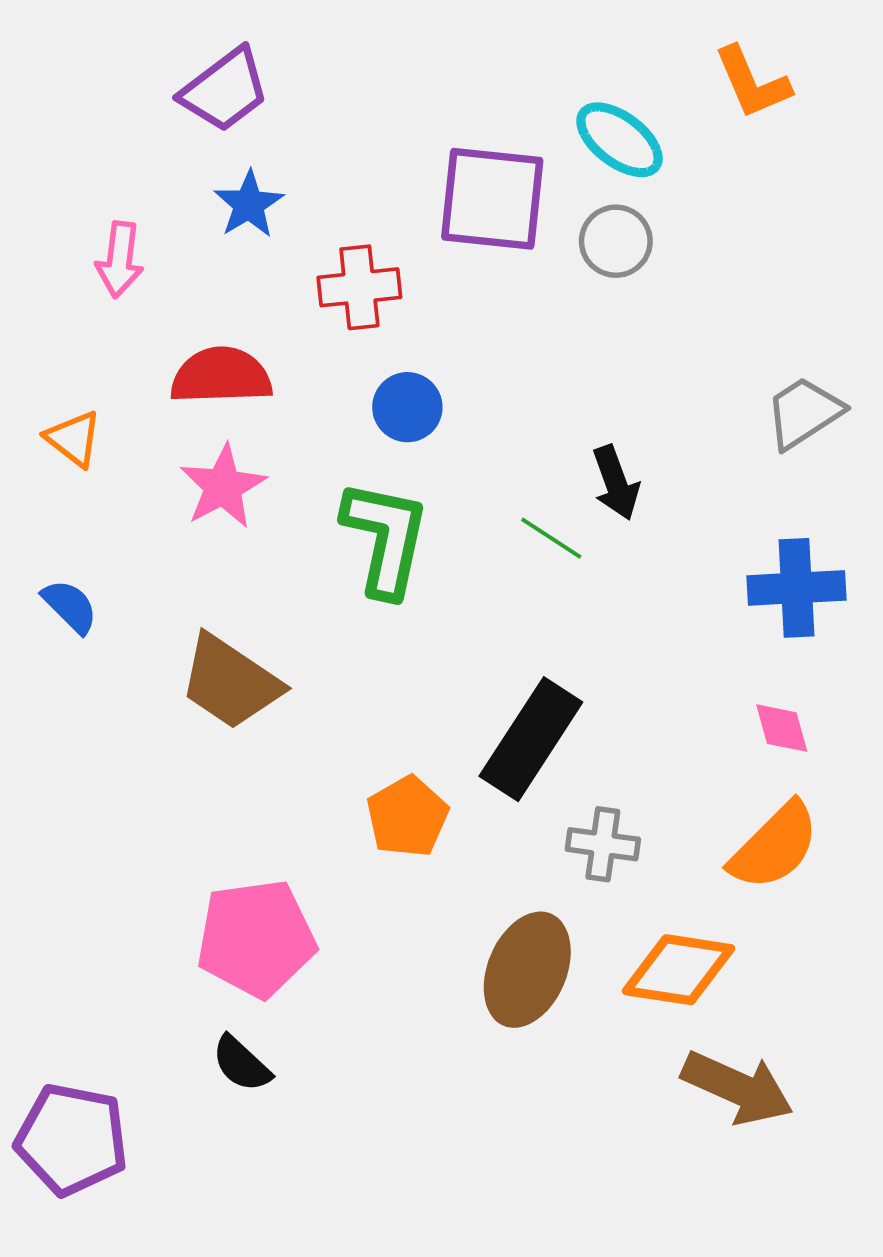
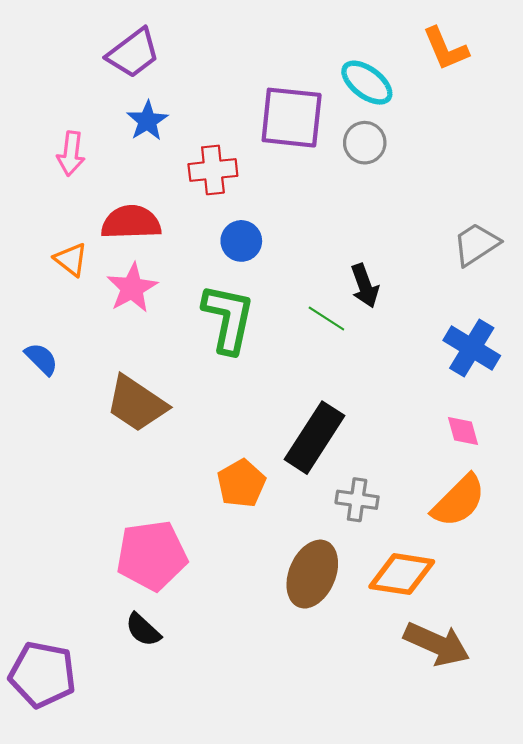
orange triangle: (74, 439) -> (71, 260), moved
blue cross: (797, 588) -> (472, 348), turned 34

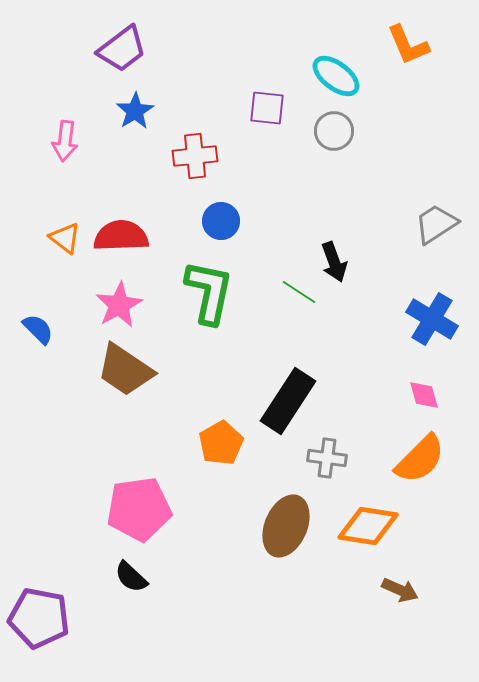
purple square: (292, 118) -> (267, 108), size x0.6
red semicircle: (131, 222) -> (121, 236), moved
pink star: (132, 288) -> (119, 305), moved
brown arrow: (437, 644) -> (400, 590), size x0.6

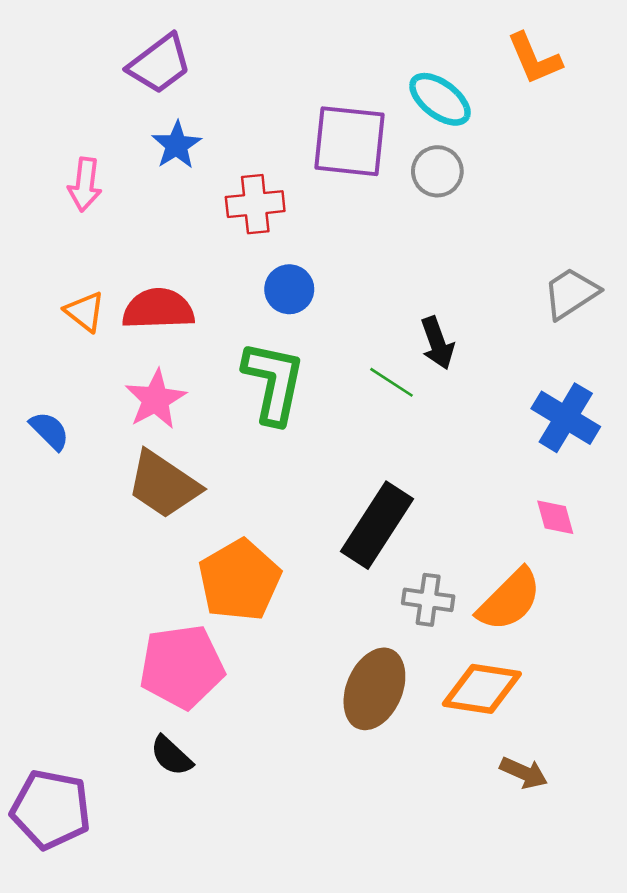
purple square: (267, 108) -> (350, 141), size x1.6
orange pentagon: (221, 443) -> (239, 580), moved, size x1.4
orange semicircle: (420, 459) -> (509, 600), moved

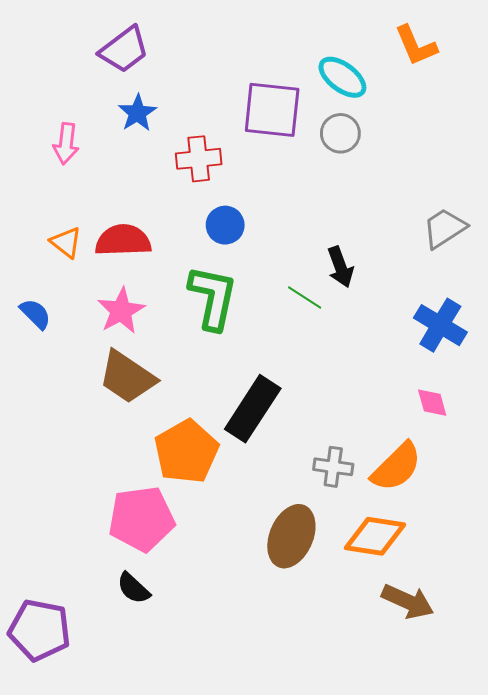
blue semicircle: (49, 431) -> (35, 314), moved
black rectangle: (377, 525) -> (253, 409), moved
brown arrow: (524, 773) -> (408, 601), size x1.4

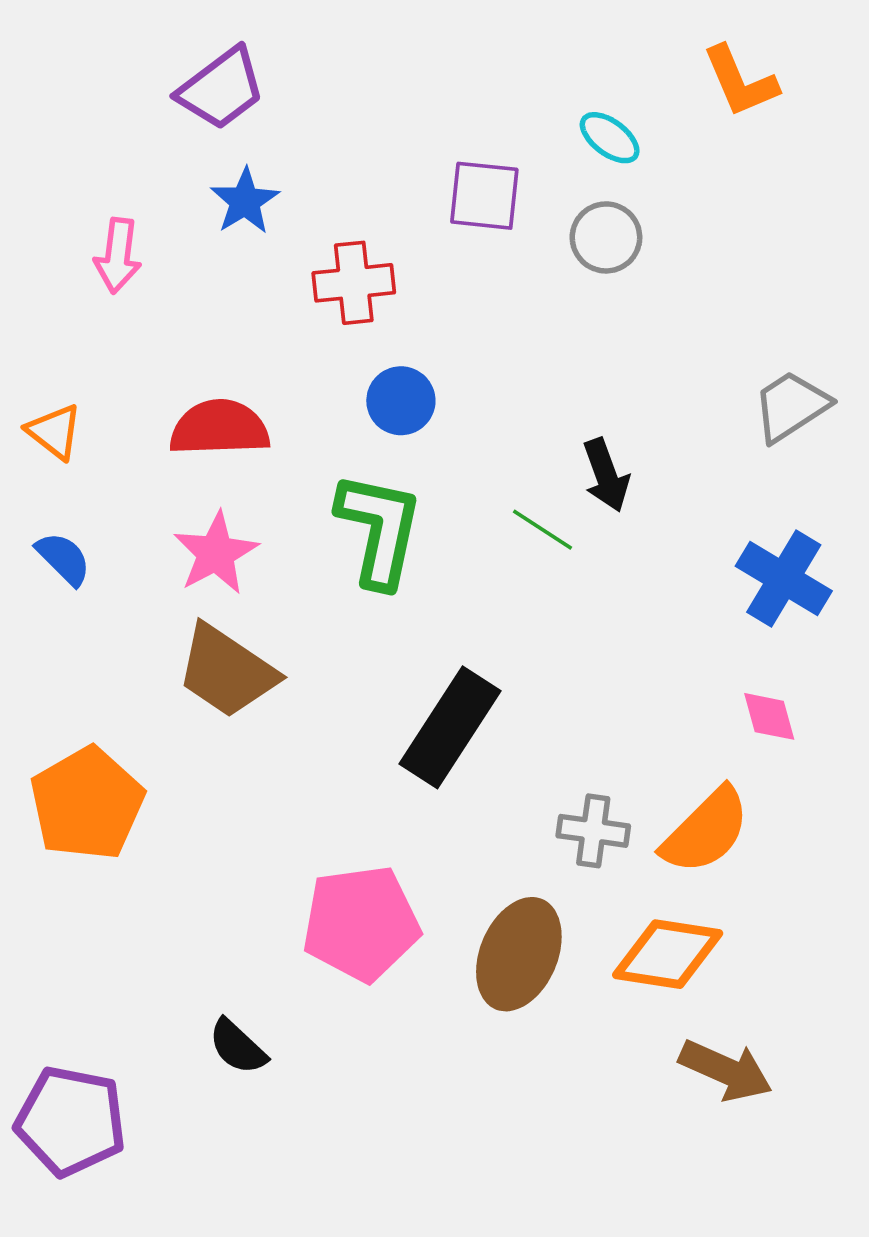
cyan ellipse: (342, 77) -> (610, 138), size x0.7
purple square: (272, 110) -> (484, 196), size x0.7
orange triangle: (66, 242) -> (54, 432), moved
orange pentagon: (186, 452) -> (87, 804), moved
pink pentagon: (142, 519) -> (361, 923), moved

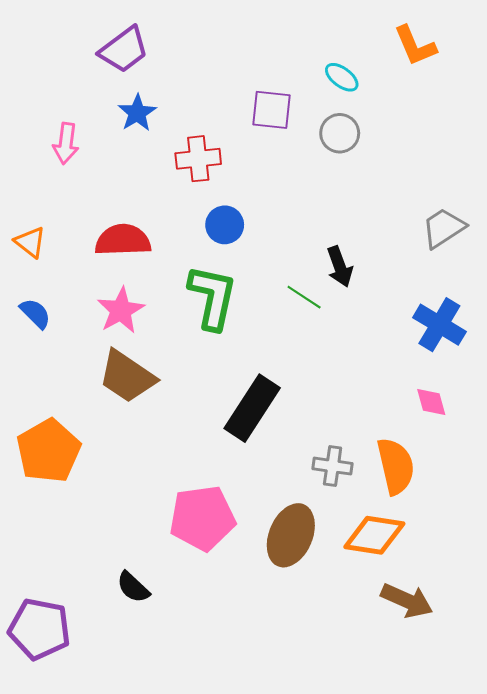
orange semicircle: (706, 831) -> (396, 466), turned -58

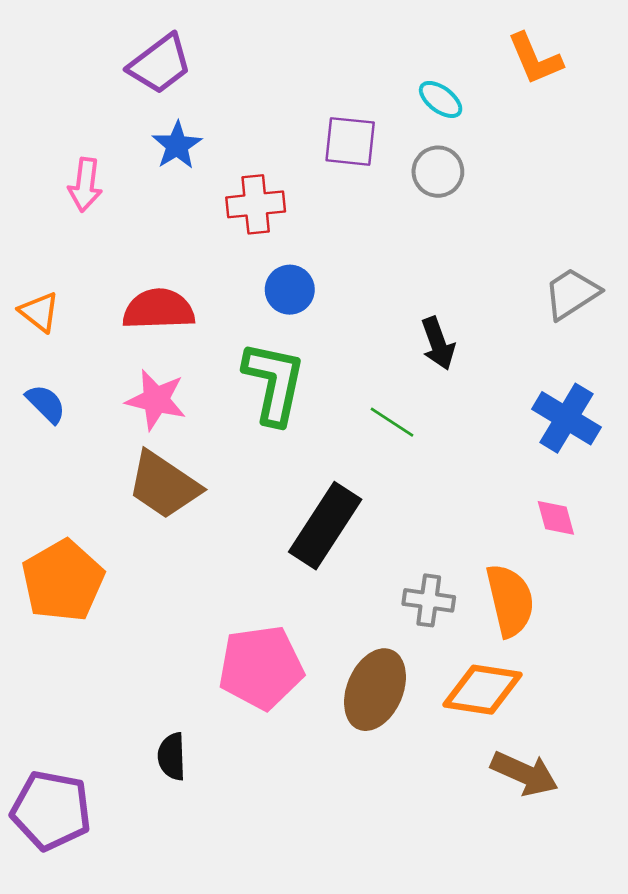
green line: (304, 297) -> (392, 422), moved
pink star: (121, 310) -> (156, 400), turned -30
black semicircle: (133, 587) -> (172, 756), turned 45

